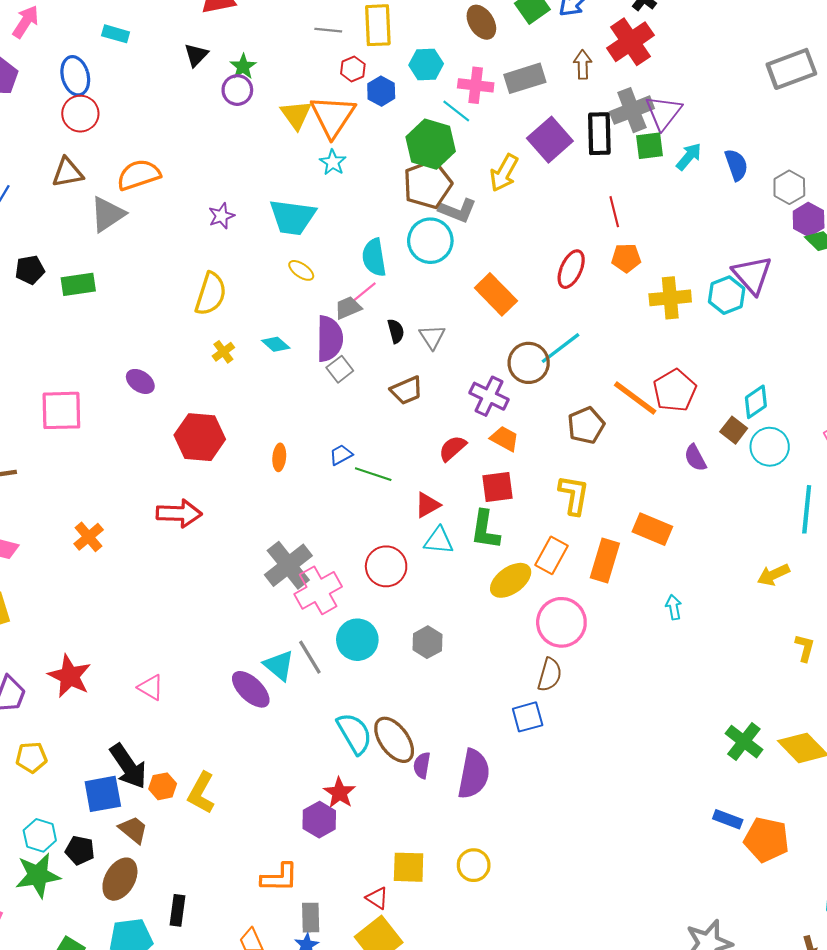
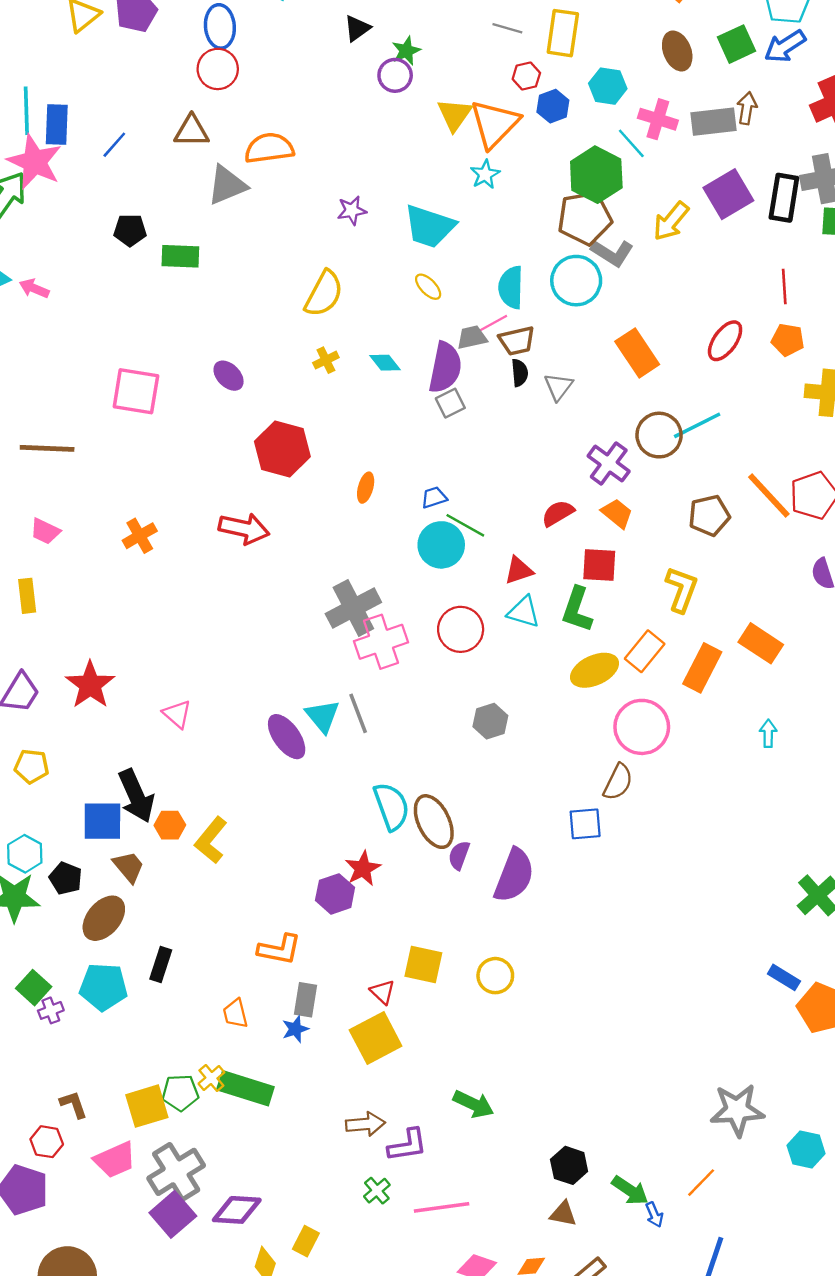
brown arrow: (583, 65) -> (747, 108), moved
brown trapezoid: (407, 390) -> (517, 341), moved
cyan circle: (357, 640) -> (441, 545), moved

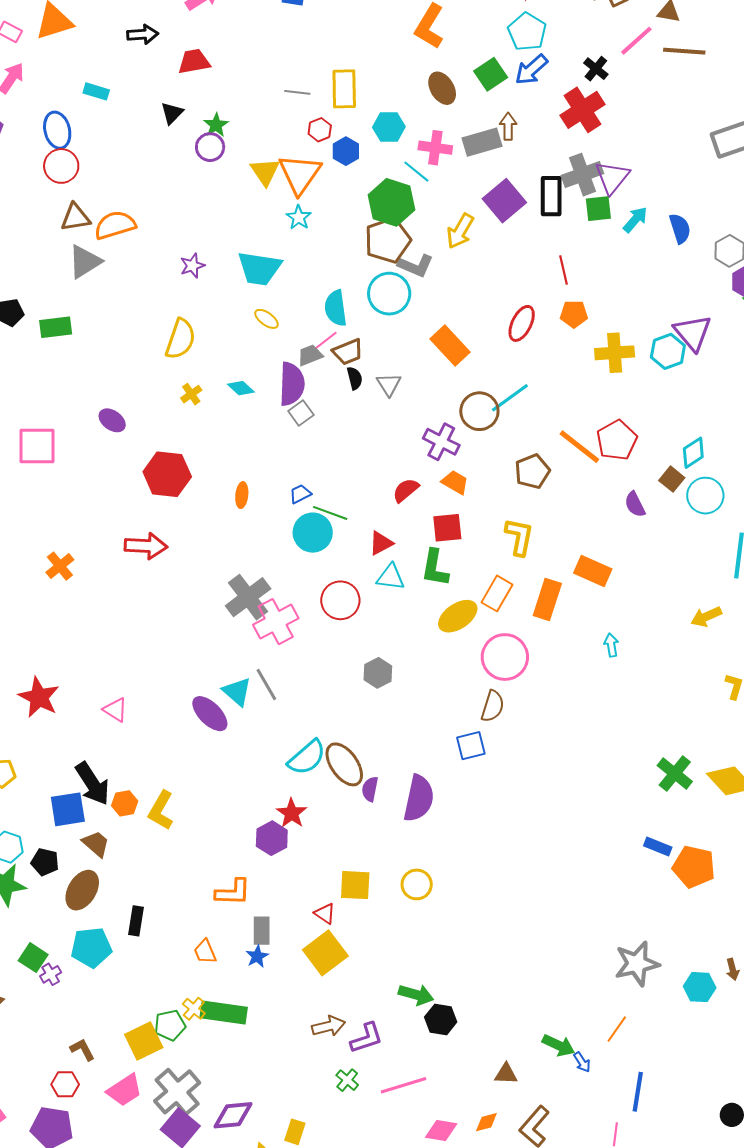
brown triangle: (191, 131) -> (76, 217), moved
cyan semicircle: (391, 806) -> (307, 758), turned 78
black hexagon: (569, 1165) -> (441, 1019), moved

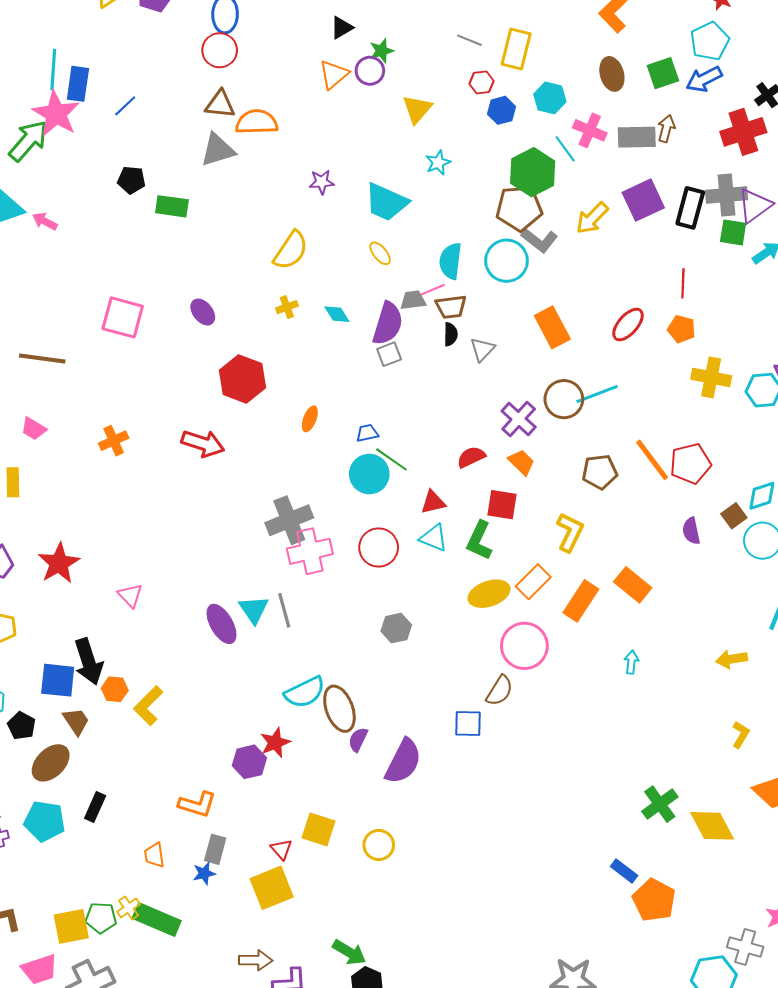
orange triangle: (300, 174) -> (334, 74), moved, size x0.7

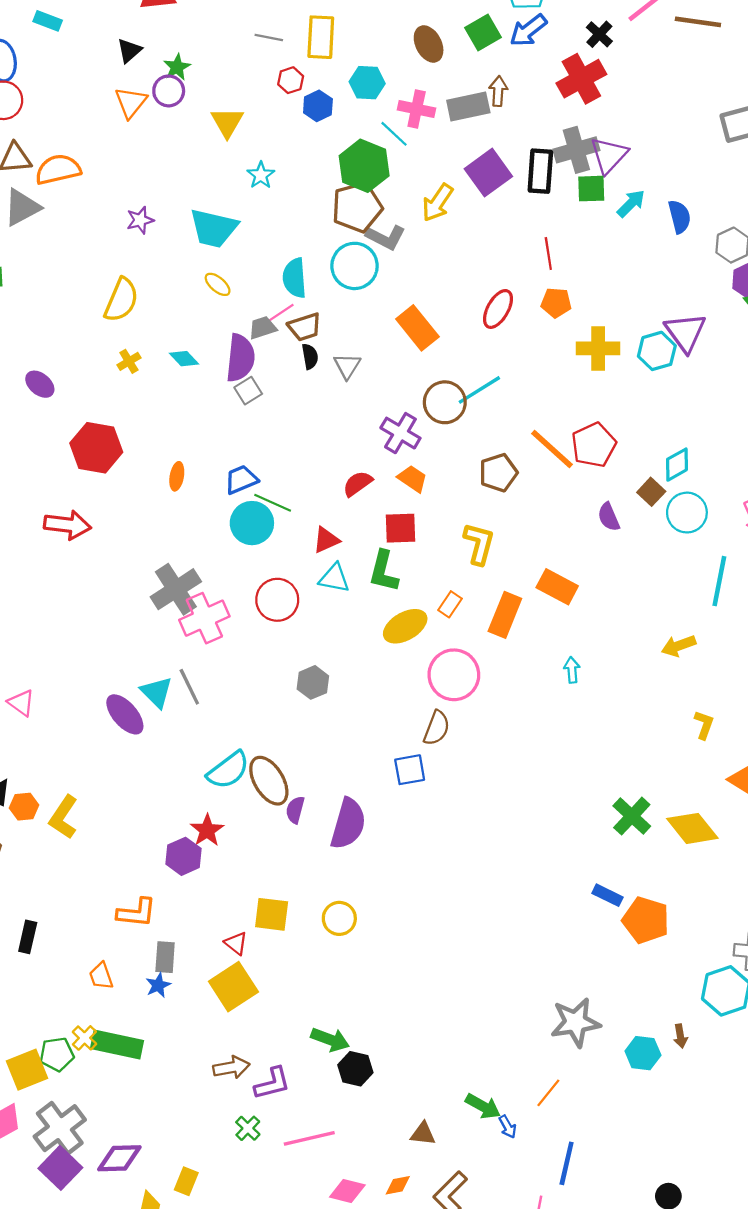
blue trapezoid: (367, 433) -> (241, 480), size x1.4
orange rectangle: (533, 582) -> (450, 604), size x0.7

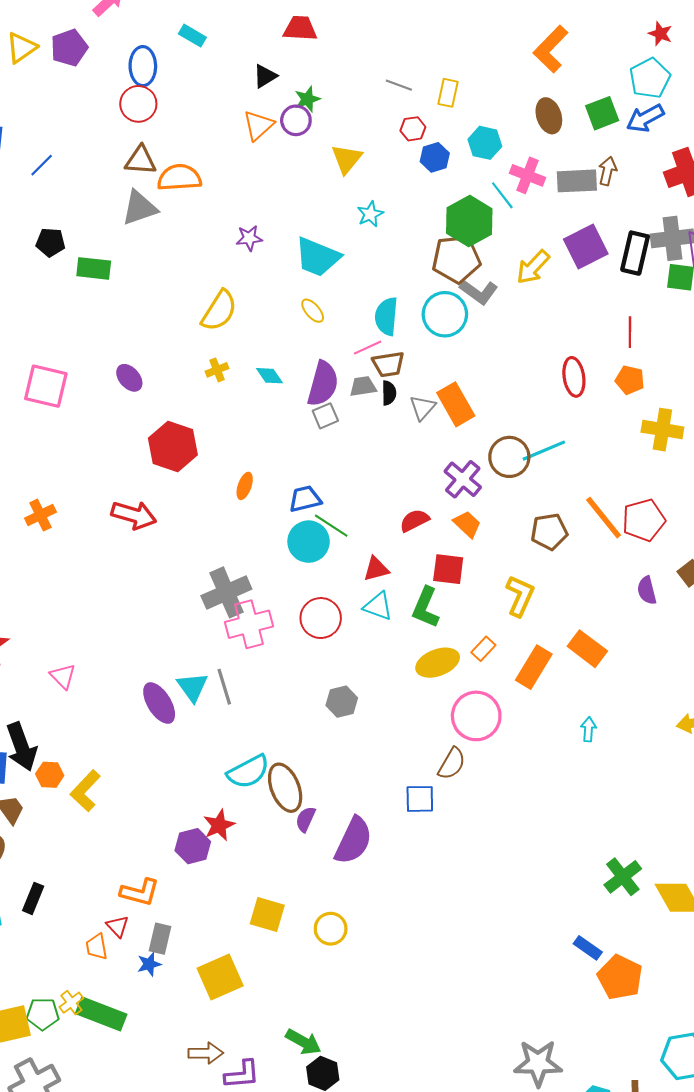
yellow rectangle: (321, 37) -> (448, 93), size x0.7
red ellipse: (498, 309) -> (574, 377), turned -48
gray trapezoid: (263, 328) -> (363, 386), moved
orange rectangle: (417, 328) -> (456, 404), moved
red triangle: (236, 943) -> (118, 926), moved

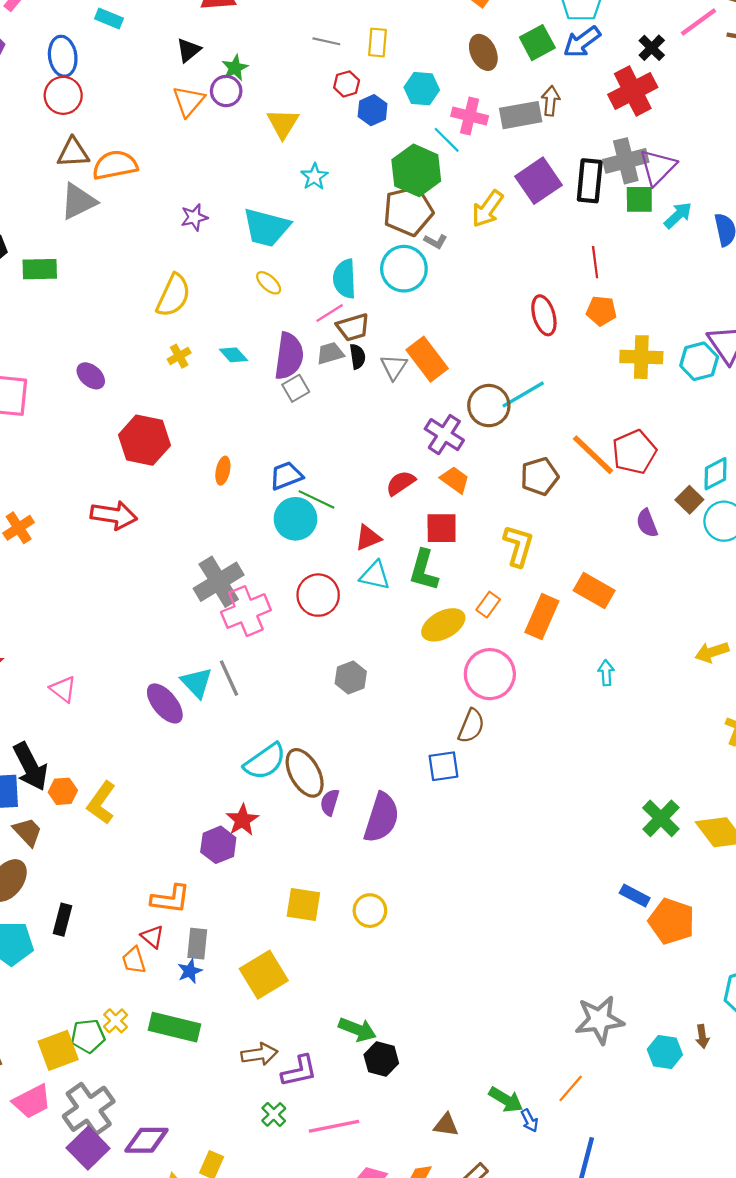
gray L-shape: (479, 292) -> (435, 241), size x0.6
green rectangle: (101, 1014) -> (175, 1027), moved

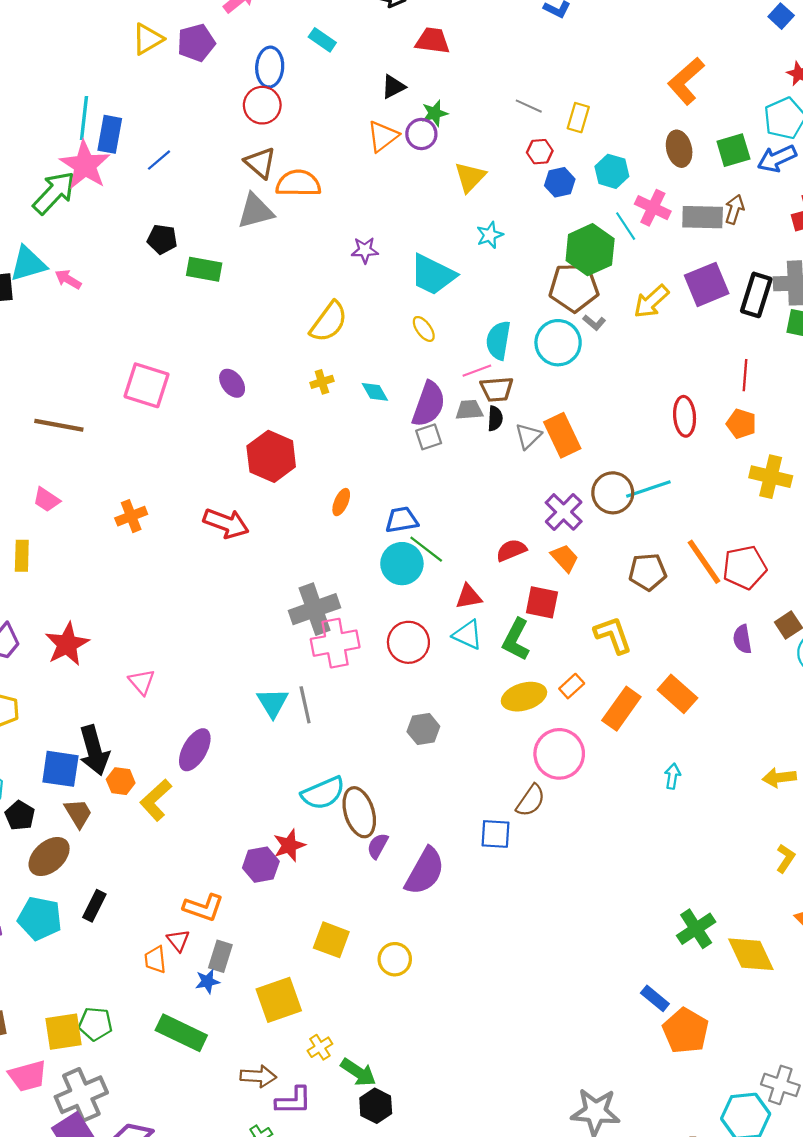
brown triangle: (73, 153) -> (260, 163), turned 32
yellow L-shape: (518, 546) -> (613, 635), turned -48
purple ellipse: (165, 703) -> (195, 750), moved, turned 57
yellow cross: (116, 1021) -> (320, 1047), moved

